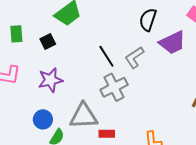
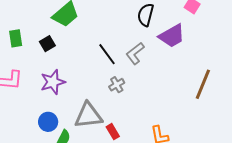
gray cross: (114, 87) -> (117, 85), size x0.6
red rectangle: (107, 134) -> (113, 132), turned 63

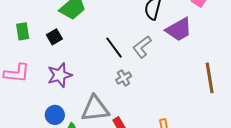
brown line: (203, 84) -> (210, 78), turned -32

